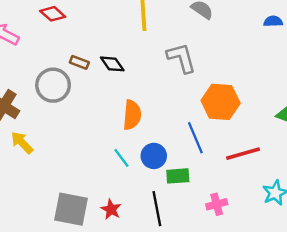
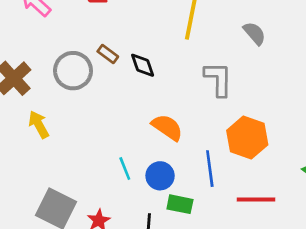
orange semicircle: (132, 115) -> (167, 127), moved, turned -76
yellow arrow: (22, 143) -> (39, 124), moved

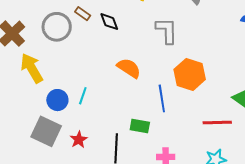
yellow arrow: (39, 124) -> (32, 68), size x1.4
cyan line: (125, 168) -> (83, 96), moved, turned 42
blue circle: (160, 176) -> (57, 100), moved
red line: (256, 199) -> (217, 122), moved

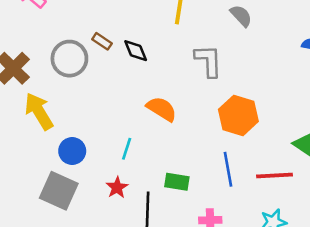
cyan line: (83, 96) -> (127, 149), moved
blue line: (162, 98) -> (228, 169), moved
red star: (79, 140) -> (117, 187), moved

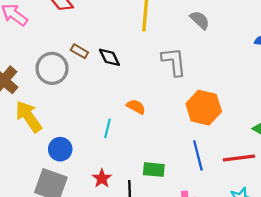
orange semicircle: (162, 109) -> (136, 107), size x0.7
cyan line: (127, 149) -> (108, 128), moved

